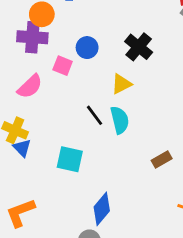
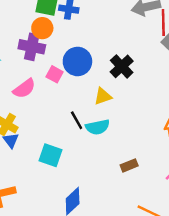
blue circle: (87, 48) -> (77, 61), size x1.5
cyan semicircle: (120, 120) -> (98, 127), turned 85

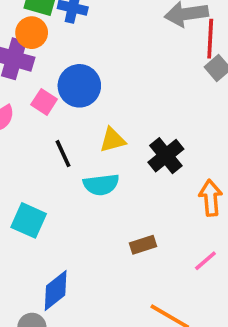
black cross: (122, 66) -> (166, 156), moved
black line: (77, 120) -> (63, 154), moved

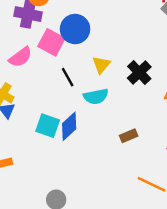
pink square: (44, 102) -> (51, 42), size x1.5
yellow triangle: (113, 140) -> (101, 65), turned -30
blue diamond: (56, 291) -> (69, 126), moved

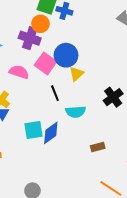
pink semicircle: (20, 57) -> (19, 72), turned -132
yellow triangle: (101, 65) -> (76, 74), moved
cyan square: (48, 126) -> (34, 130), turned -36

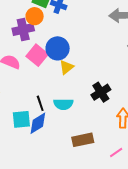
purple cross: (30, 38) -> (23, 30), turned -35
black line: (55, 93) -> (40, 103), moved
brown rectangle: (98, 147) -> (83, 140), size x1.5

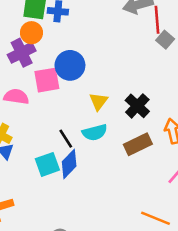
pink square: (37, 55) -> (47, 80), turned -35
yellow triangle: (67, 67) -> (99, 101), moved
brown rectangle: (83, 140) -> (138, 144), moved

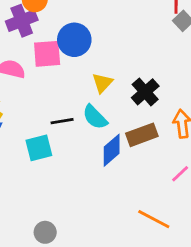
cyan semicircle: (95, 132) -> (95, 117), turned 55
black line: (66, 139) -> (62, 121), turned -72
blue diamond: (69, 164) -> (112, 150), moved

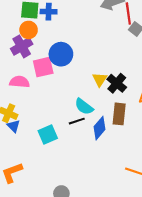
yellow triangle: (102, 83) -> (100, 80), moved
black line: (62, 121) -> (77, 121), moved
brown rectangle: (142, 135) -> (119, 114), turned -55

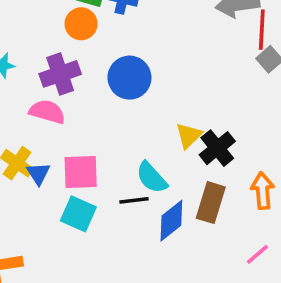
purple cross: (22, 46) -> (60, 74), moved
pink square: (43, 67) -> (81, 172), moved
blue triangle: (13, 126) -> (38, 173), moved
cyan square: (48, 135) -> (78, 214), turned 36

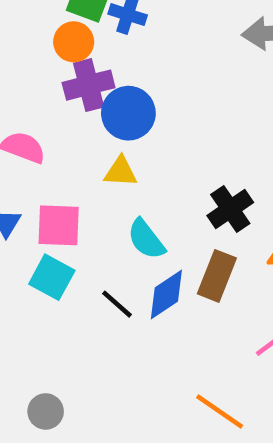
purple cross: (60, 74) -> (89, 85), moved
yellow triangle: (189, 136) -> (121, 172), moved, turned 44
black line: (134, 200) -> (117, 304), moved, turned 44

